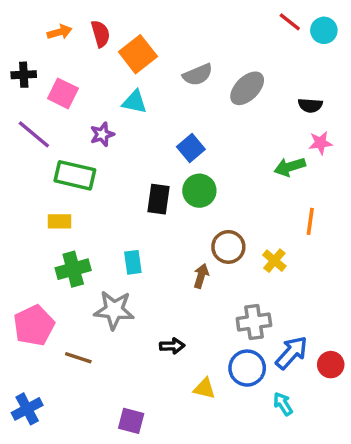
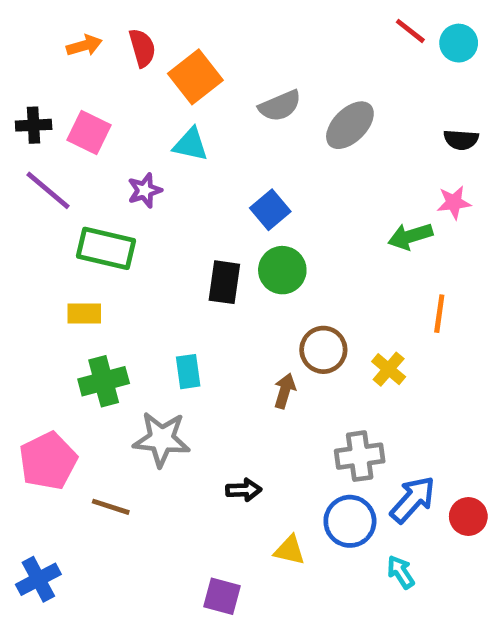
black cross: (24, 75) -> (34, 125), moved
black semicircle: (310, 105) -> (461, 140), moved
purple square: (131, 421) -> (222, 596), moved

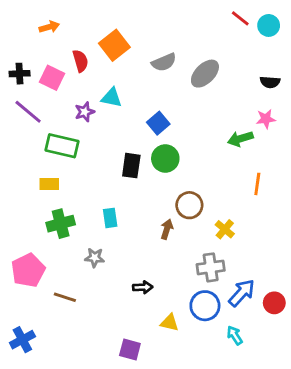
red semicircle: (142, 48) -> (80, 61), moved
cyan triangle: (191, 145) -> (112, 98), moved
yellow cross: (389, 369) -> (225, 229), moved
gray star: (162, 439) -> (95, 258), size x0.6

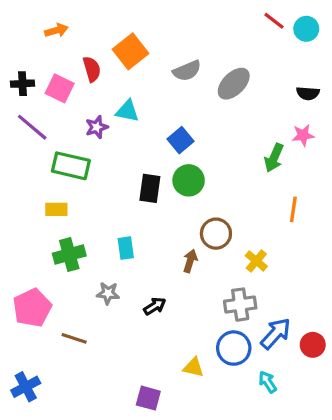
green arrow: (240, 139) -> (274, 158), turned -50
black arrow: (143, 287) -> (155, 306), moved, turned -30

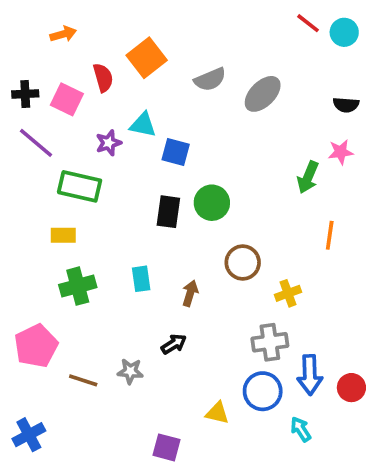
blue square: (181, 140) -> (176, 152), moved, turned -35
brown arrow: (190, 261) -> (190, 293), moved
yellow cross: (256, 261) -> (288, 293), turned 30
gray star: (108, 293) -> (130, 371), moved
blue arrow: (276, 334) -> (310, 375), turned 136

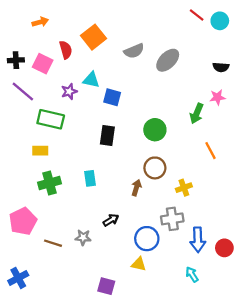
green circle: (212, 203) -> (155, 130), moved
orange line: (330, 235) -> (211, 151), turned -36
brown arrow: (190, 293) -> (136, 188), moved
blue circle: (263, 391) -> (147, 239), moved

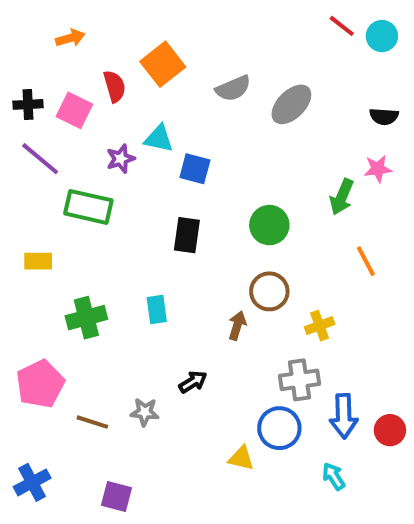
yellow rectangle: (40, 151) -> (38, 261), moved
blue circle: (147, 239) -> (279, 428), moved
purple square: (106, 286) -> (117, 496), moved

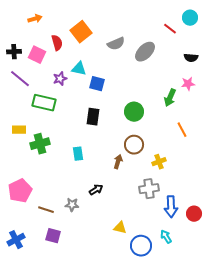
red line: (342, 26) -> (170, 29), moved
green cross: (86, 318) -> (40, 144), moved
blue circle: (279, 428) -> (141, 246), moved
purple square: (117, 496) -> (53, 236), moved

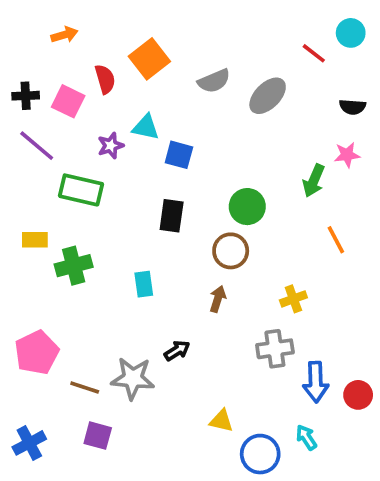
brown circle: (134, 145) -> (231, 251), moved
gray star: (72, 205) -> (133, 378), size x1.6

